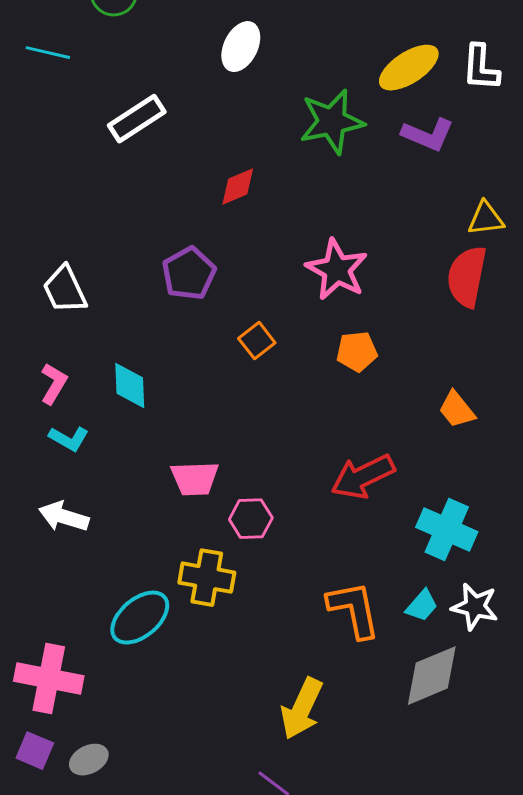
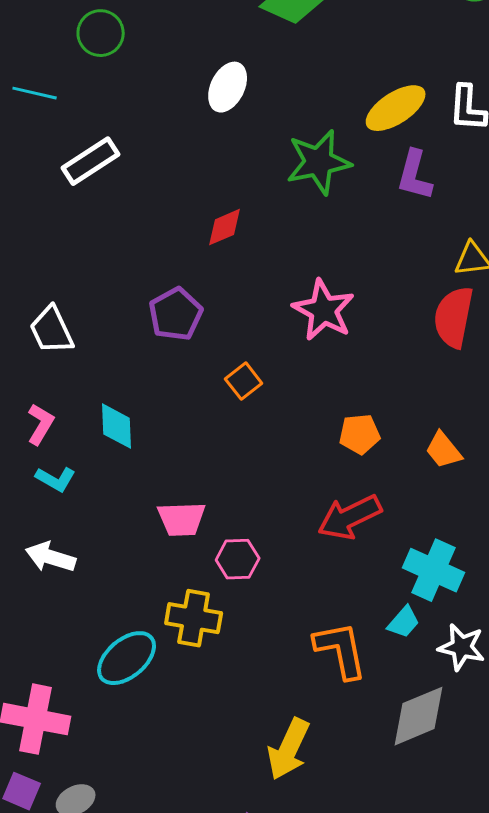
white rectangle: (137, 119) -> (91, 161), moved
purple L-shape: (428, 135) -> (415, 175), turned 82
orange pentagon: (357, 352) -> (360, 434), moved
cyan trapezoid: (422, 606) -> (404, 622), moved

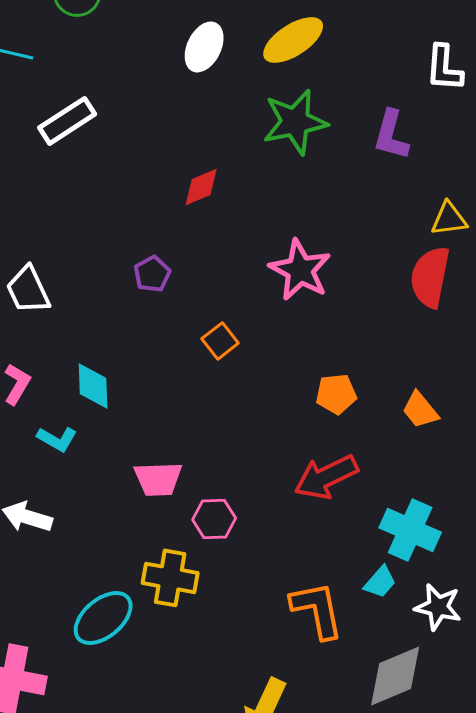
yellow ellipse: (396, 108) -> (293, 40), moved
purple pentagon: (176, 314) -> (152, 274), size x0.7
cyan L-shape: (56, 479) -> (57, 439), moved

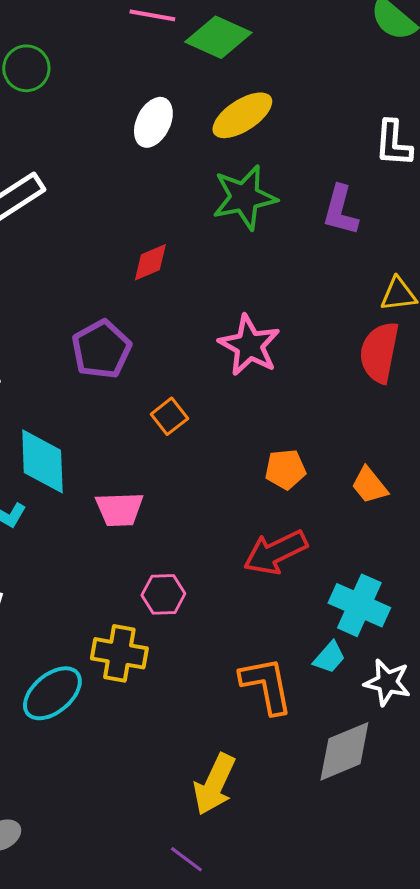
purple pentagon: (152, 274) -> (101, 349), size x1.6
cyan diamond: (93, 386) -> (42, 461), size x1.4
pink trapezoid: (158, 479) -> (119, 509), moved

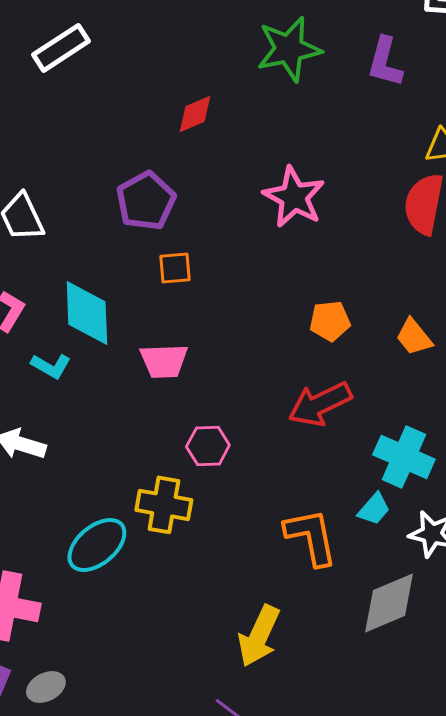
orange square: (169, 416) -> (175, 268), moved, turned 33

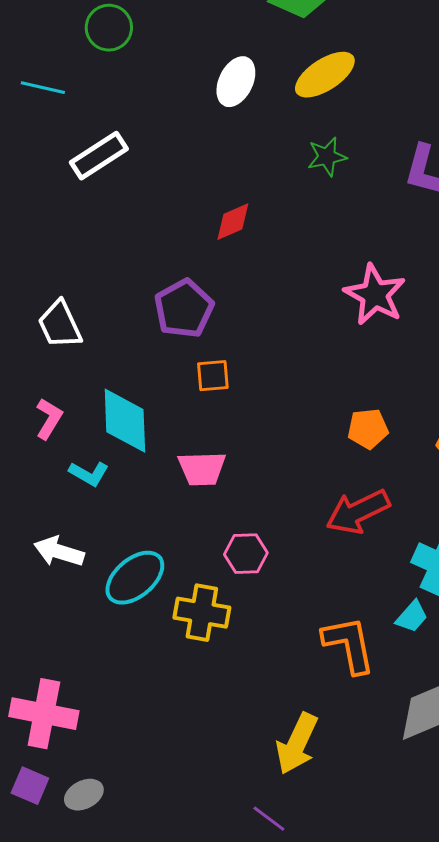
green star: (289, 49) -> (327, 157), size x0.6
pink star: (294, 197) -> (375, 295), moved
cyan ellipse: (97, 545) -> (135, 578), moved

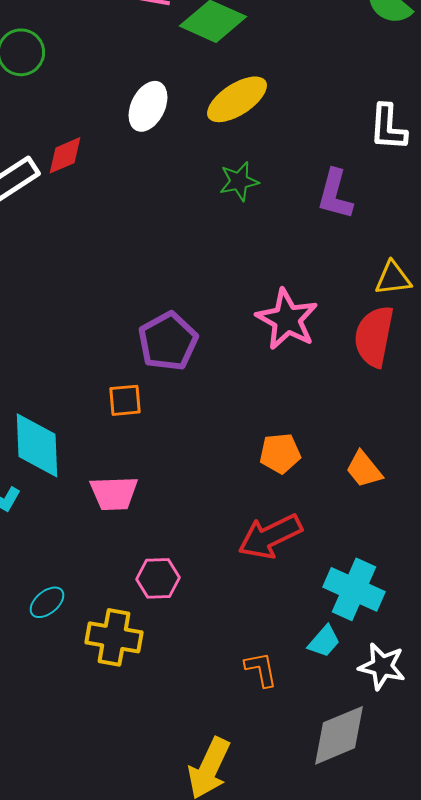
red diamond: (233, 222) -> (65, 155), moved
purple pentagon: (184, 309) -> (168, 341), moved
cyan ellipse: (135, 578) -> (47, 602), size x0.6
orange L-shape: (349, 645) -> (261, 669), size x0.6

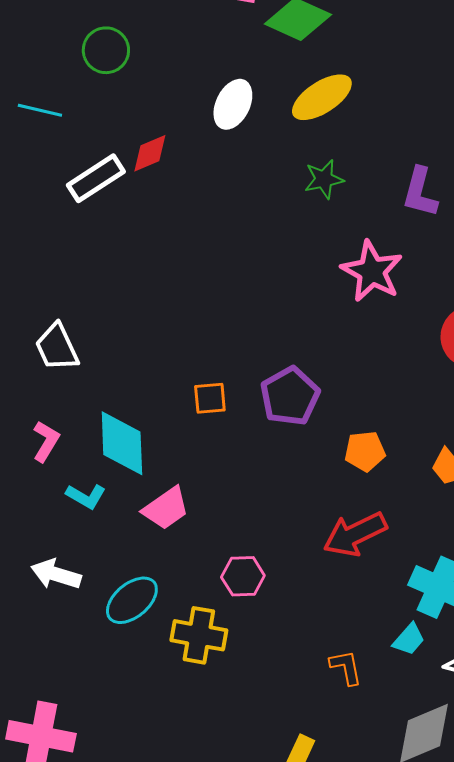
pink star: (287, 319) -> (372, 271), moved
purple pentagon: (168, 341) -> (290, 396), moved
pink trapezoid: (114, 493) -> (166, 508), moved, turned -33
cyan ellipse: (47, 602) -> (132, 600), size x1.5

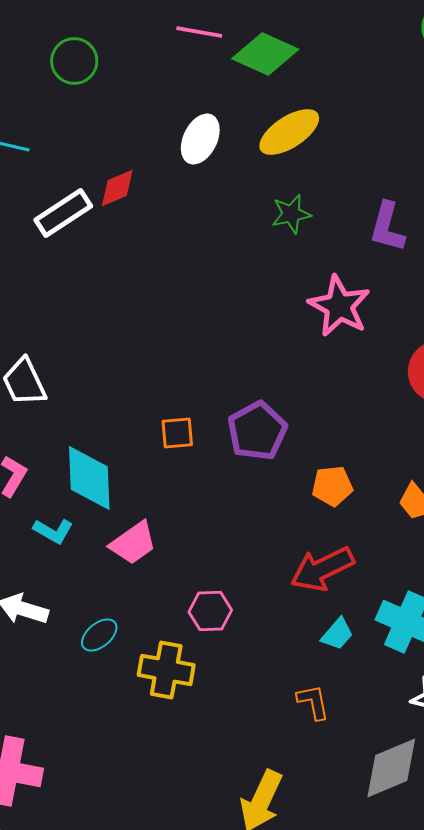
green circle: (106, 50) -> (74, 61), moved
cyan ellipse: (132, 600) -> (99, 635), size x0.7
cyan trapezoid: (409, 639) -> (337, 634), moved

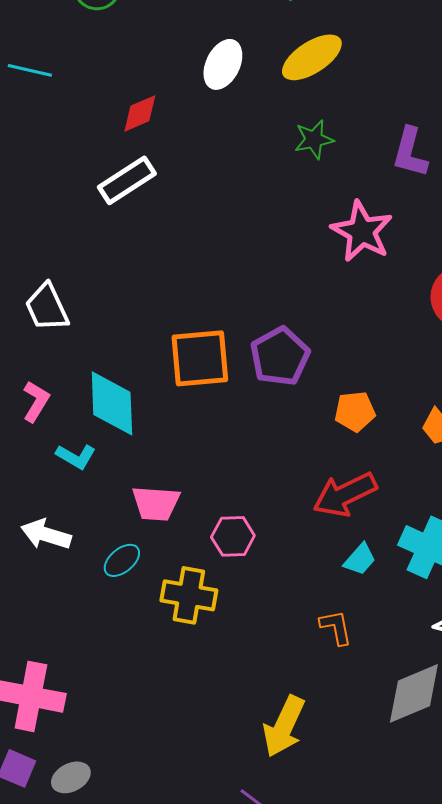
white rectangle: (63, 213) -> (127, 180), moved
orange square: (177, 433) -> (200, 358), size x1.8
pink trapezoid: (133, 543) -> (156, 503), moved, turned 39

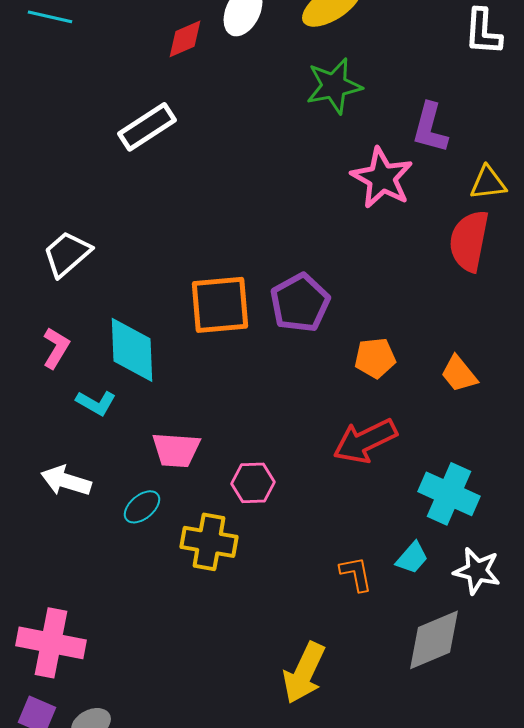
red diamond: (140, 113) -> (185, 39), moved
green star: (314, 139) -> (334, 86), size x1.4
purple L-shape: (410, 152) -> (430, 128), moved
white trapezoid: (47, 307) -> (67, 254), turned 74
cyan trapezoid: (360, 559) -> (412, 558), moved

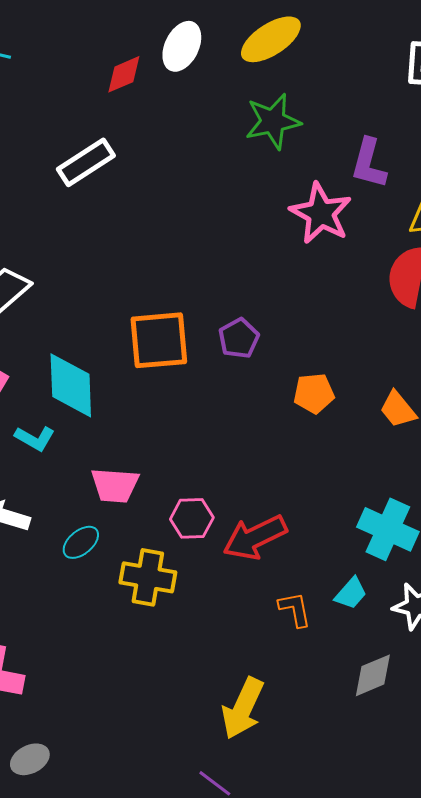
purple pentagon: (300, 303) -> (239, 338), size x0.7
red arrow: (365, 441) -> (255, 537), moved
gray diamond: (434, 640) -> (373, 675), size x0.7

